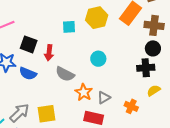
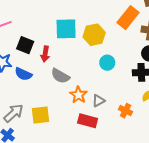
yellow hexagon: (97, 18) -> (94, 35), moved
cyan square: (69, 27) -> (66, 29), size x1.6
cyan circle: (98, 59) -> (107, 63), moved

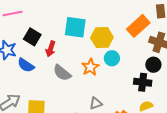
cyan circle: (107, 63) -> (112, 58), moved
orange star: (78, 95) -> (90, 67), moved

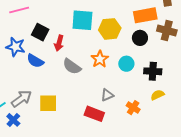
orange rectangle: (138, 26) -> (145, 15), turned 35
cyan circle: (112, 58) -> (126, 64), moved
black circle: (153, 65) -> (140, 38), moved

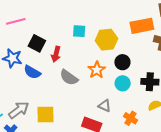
cyan square: (82, 20) -> (79, 31), size x0.6
black circle: (140, 38) -> (122, 62), moved
cyan circle: (126, 64) -> (123, 83), moved
gray triangle: (107, 95) -> (104, 106), turned 48

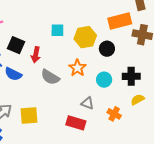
black circle: (122, 62) -> (107, 49), moved

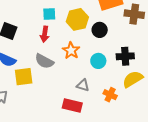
red arrow: (36, 55) -> (45, 34), moved
yellow semicircle: (138, 100) -> (133, 79), size x1.5
yellow square: (29, 116) -> (24, 77), moved

